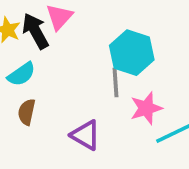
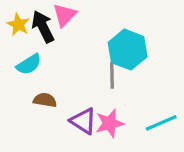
pink star: (146, 108) -> (110, 123), moved
brown semicircle: (27, 112) -> (45, 100), moved, turned 85

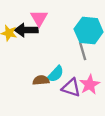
black arrow: (43, 27) -> (26, 30), turned -50
cyan semicircle: (29, 64) -> (56, 74), moved

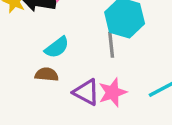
cyan semicircle: (56, 74) -> (57, 47), moved

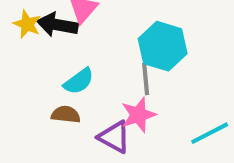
pink star: (113, 92) -> (138, 115), moved

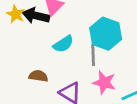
cyan semicircle: (79, 81) -> (63, 44), moved
pink star: (138, 115) -> (104, 83), moved, turned 30

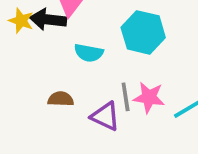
cyan semicircle: (63, 44) -> (89, 53), turned 50
gray line: (93, 55) -> (126, 97), moved

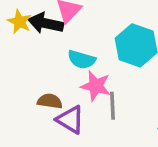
pink star: (149, 97) -> (96, 86), moved
purple triangle: (105, 116) -> (70, 120), moved

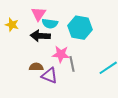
black arrow: (46, 23) -> (40, 36), moved
cyan semicircle: (82, 59) -> (50, 24), moved

